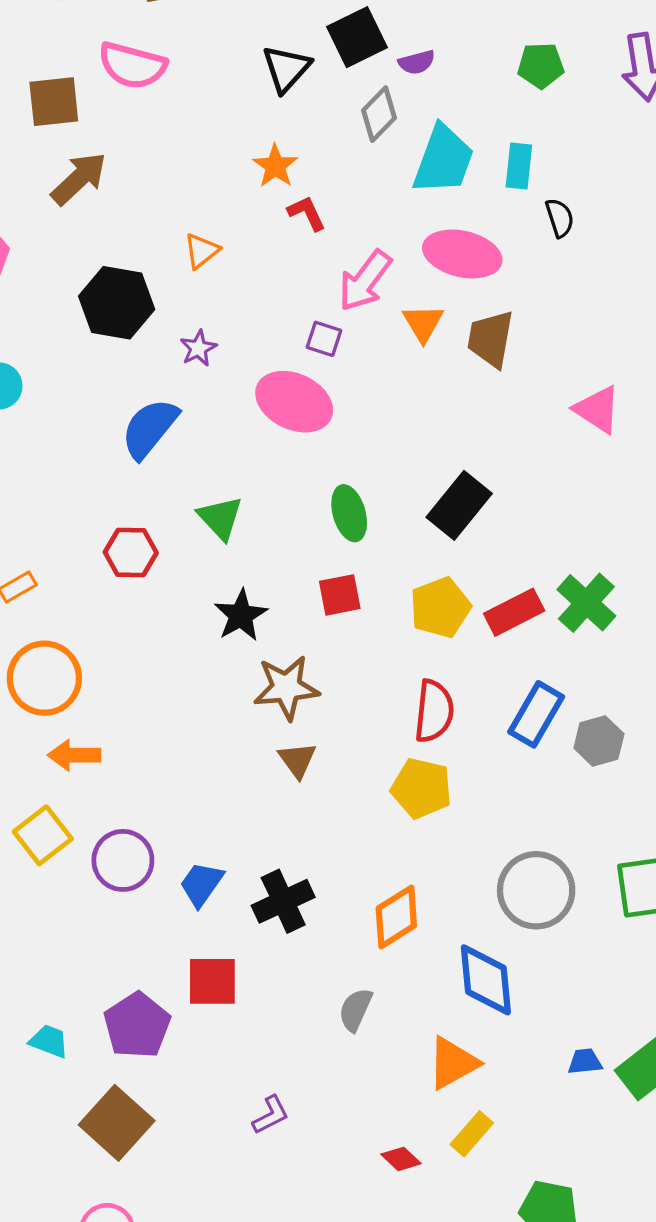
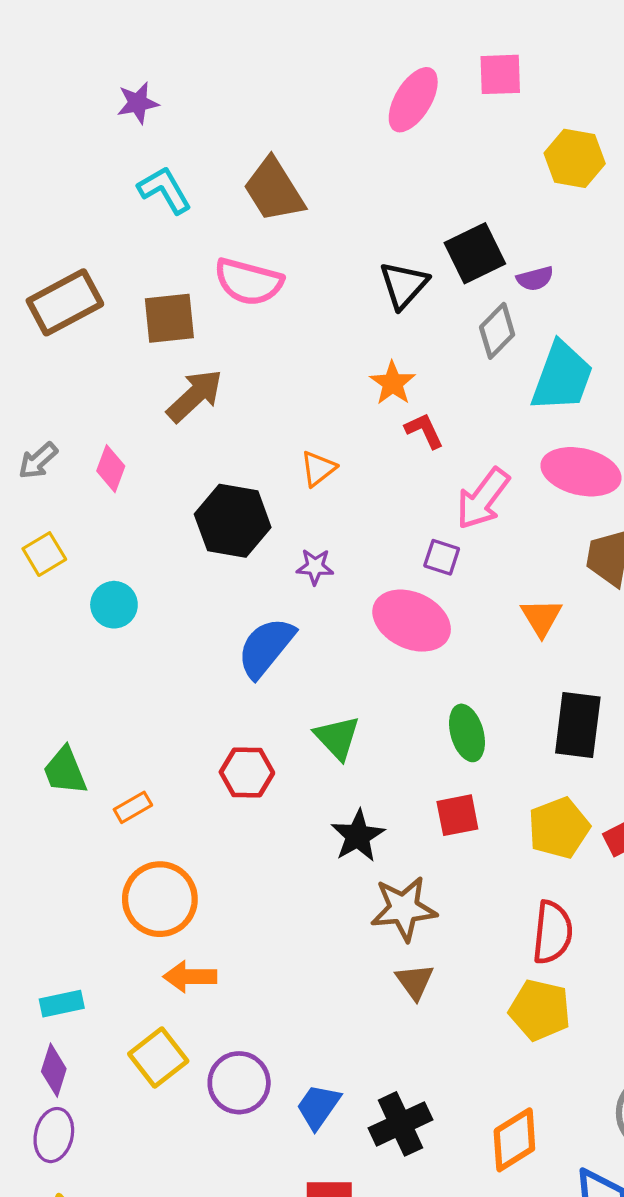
orange triangle: (423, 323) -> (541, 617), moved
purple star: (198, 348) -> (315, 567), turned 30
black rectangle: (459, 505) -> (578, 725), turned -32

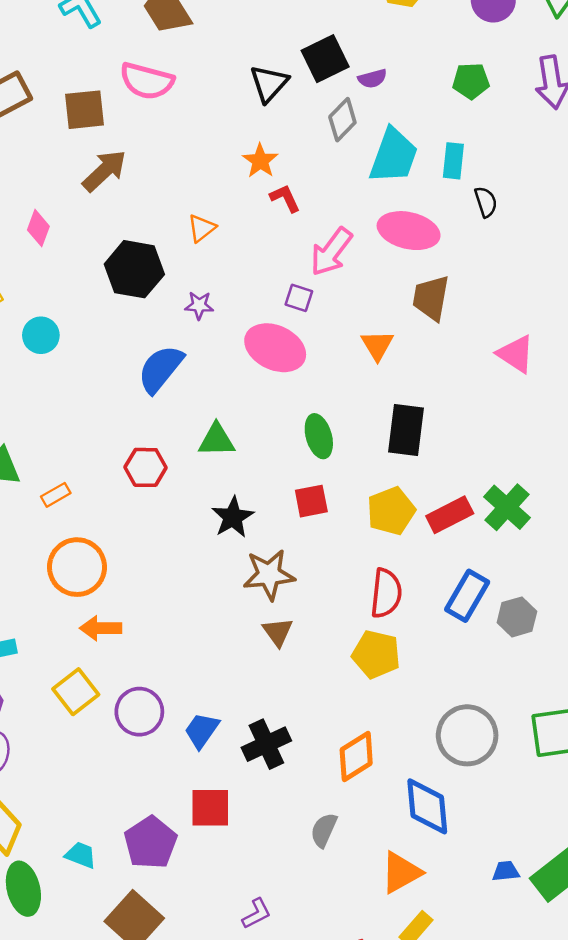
green triangle: (337, 738) -> (217, 440), turned -48

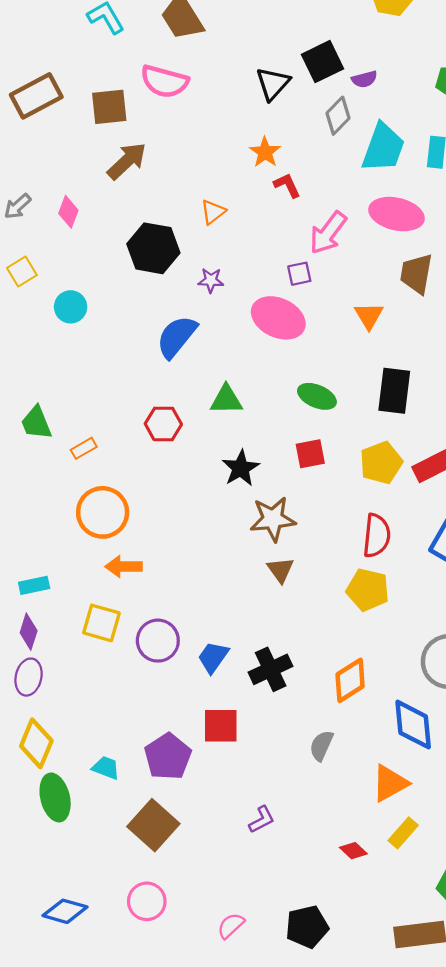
purple square: (299, 298) -> (299, 274), turned -30
green ellipse: (319, 436) -> (317, 396), turned -51
yellow square: (76, 692) -> (101, 623), turned -36

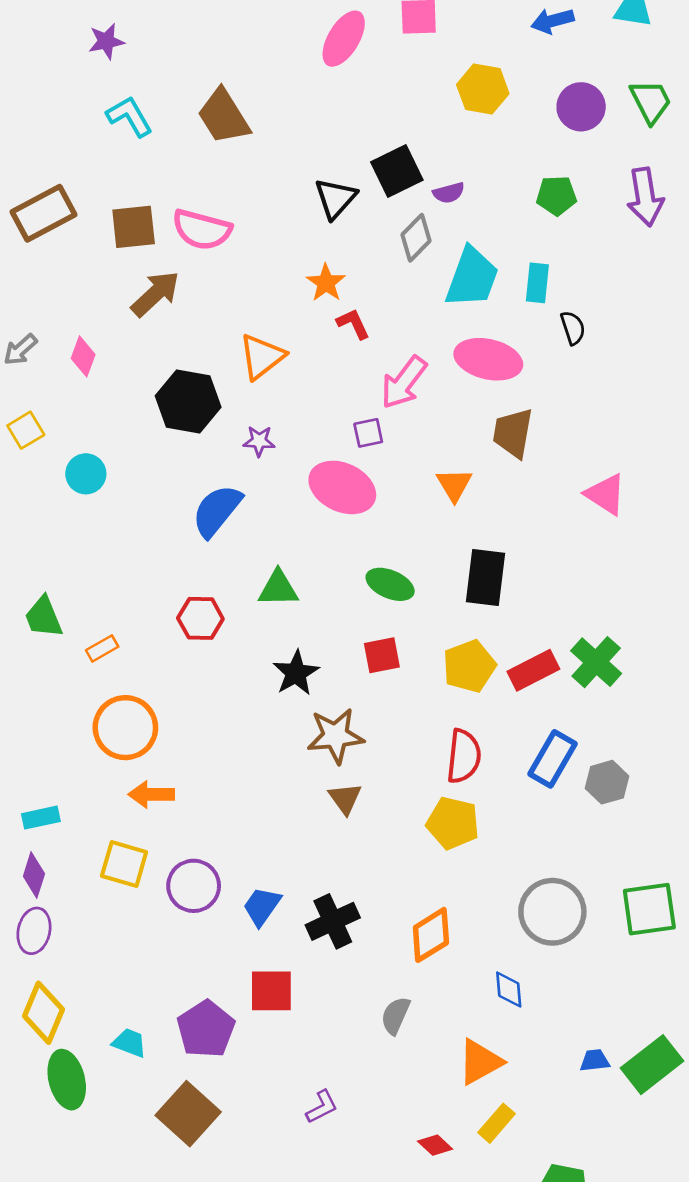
pink semicircle: (164, 81) -> (202, 230), moved
orange triangle: (213, 212) -> (262, 356), size x1.5
blue diamond: (413, 725) -> (509, 990), size x0.6

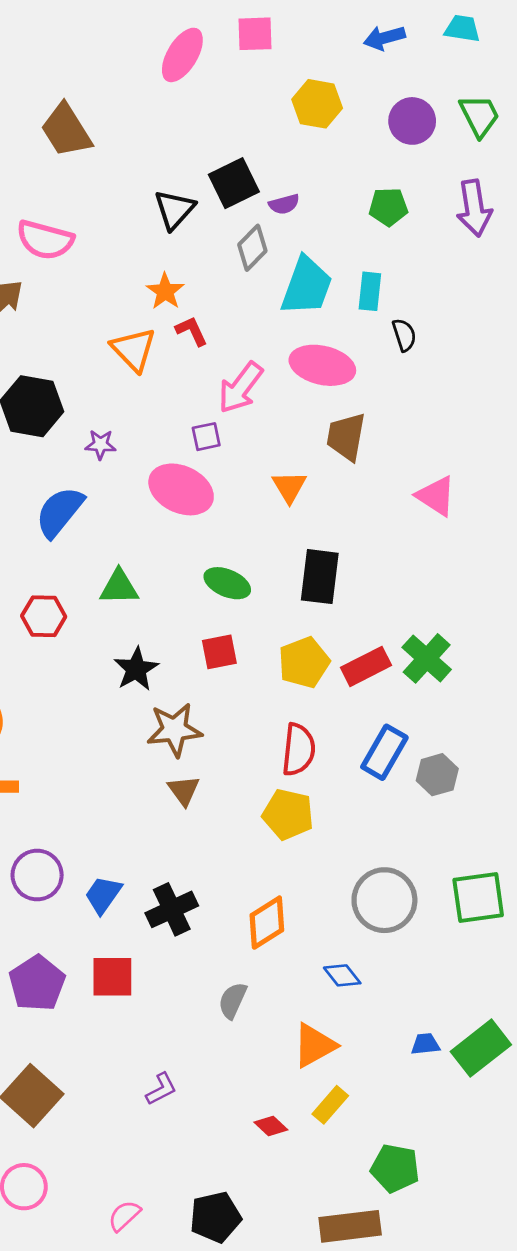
orange triangle: (262, 356) -> (134, 349), moved, turned -36
blue diamond: (509, 990) -> (342, 975), turned -33
purple pentagon: (206, 1029) -> (37, 983), moved

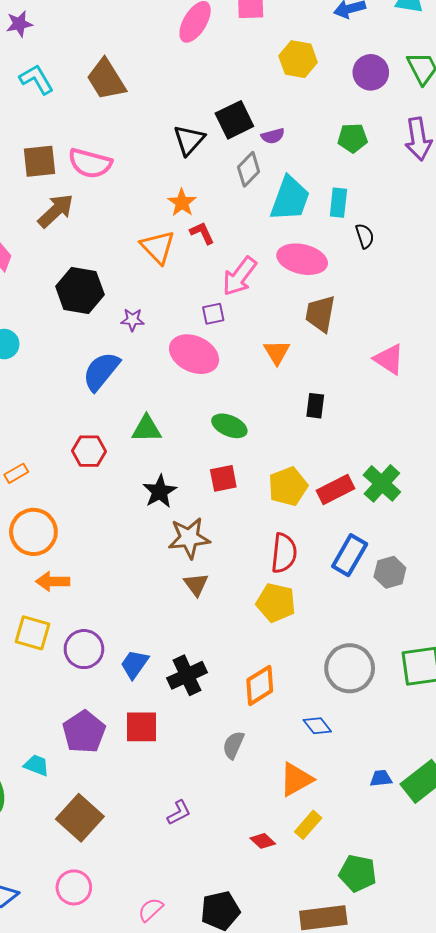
black rectangle: (320, 577) -> (315, 406), moved, size x0.6

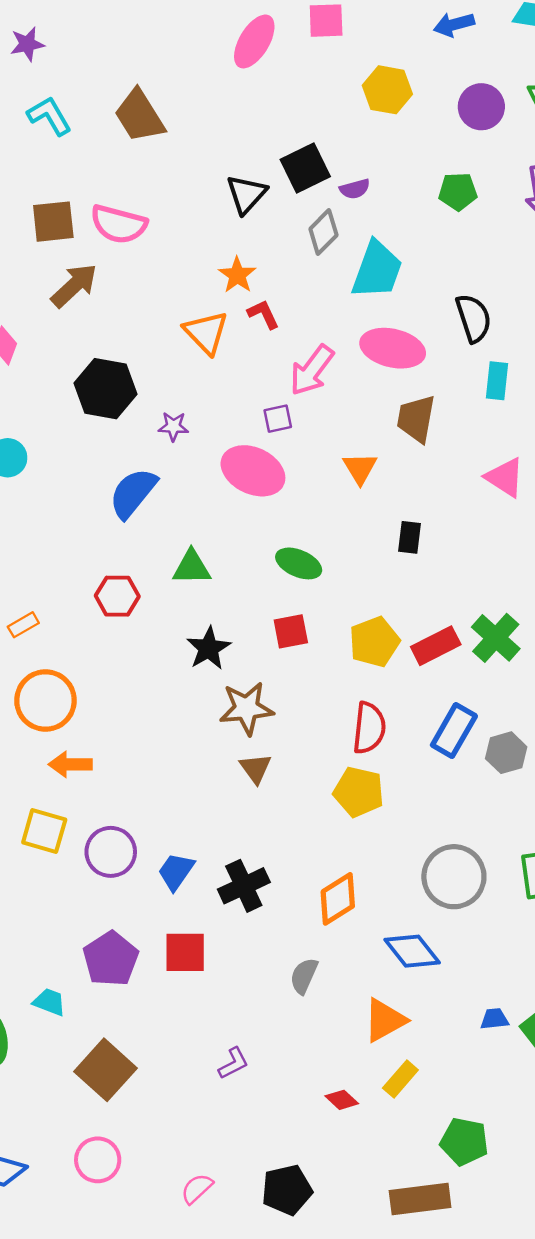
cyan rectangle: (338, 203) -> (497, 381), moved
black semicircle: (365, 236) -> (474, 318), size x1.5
blue diamond: (317, 726) -> (412, 951), size x1.5

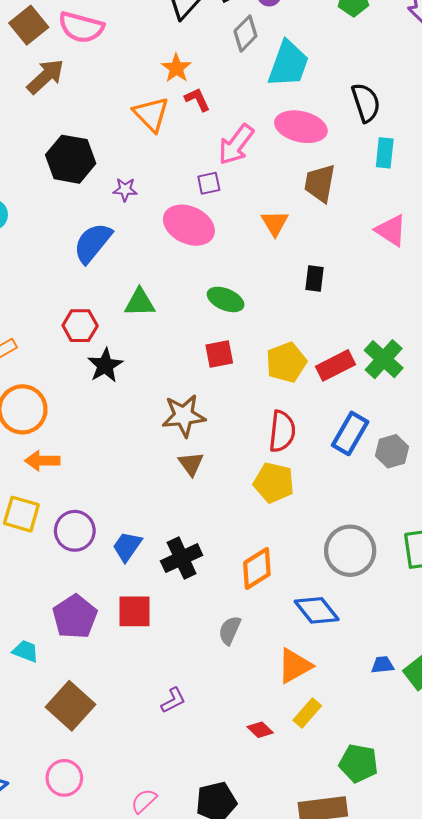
brown square: (53, 222) -> (29, 25), turned -33
black star: (209, 648) -> (105, 365), moved

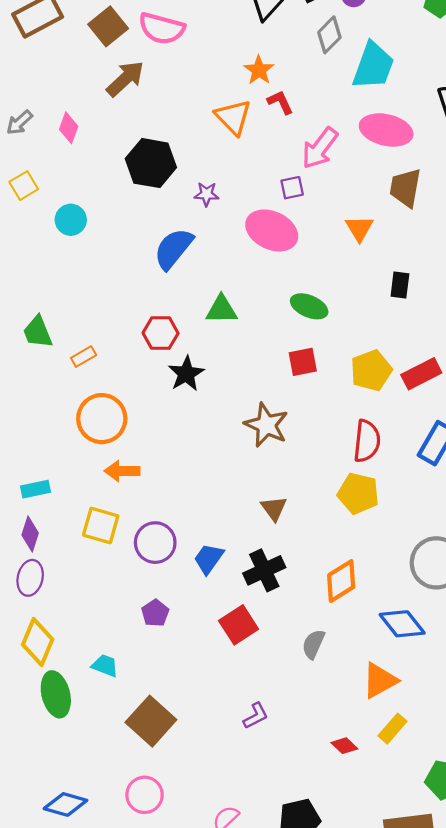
brown star: (184, 416) -> (266, 425), turned 30
brown triangle: (191, 464) -> (274, 508), moved
red square: (134, 611) -> (239, 625), moved, turned -33
purple pentagon: (75, 617) -> (155, 613), moved, size x0.6

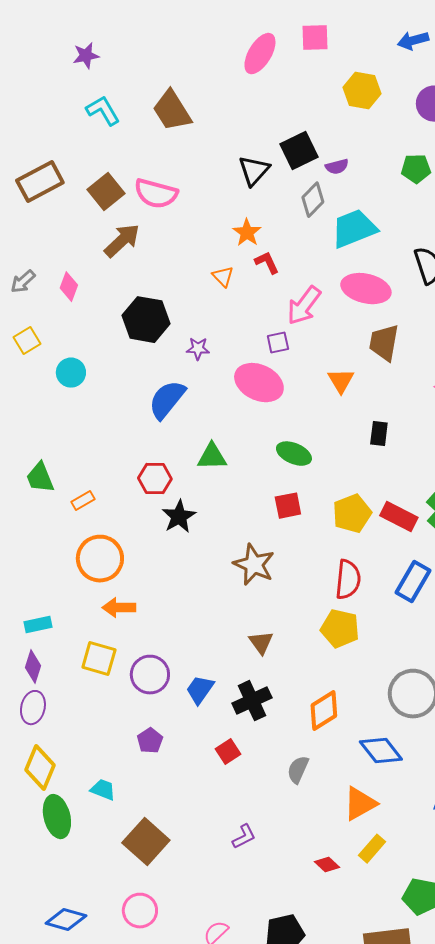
cyan trapezoid: (373, 66) -> (354, 229), turned -132
orange triangle: (233, 117) -> (223, 277), size x0.6
red rectangle: (421, 374) -> (399, 517), turned 54
red square: (239, 625) -> (228, 752), size x0.7

